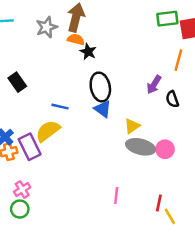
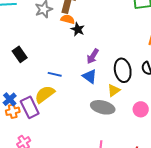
purple arrow: (154, 85) -> (93, 56), moved
black ellipse: (100, 87) -> (123, 70), moved
gray ellipse: (141, 147) -> (103, 107), moved

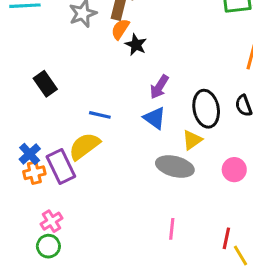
orange semicircle: (68, 19) -> (120, 29), turned -72

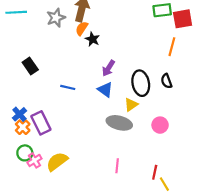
yellow semicircle: (84, 146) -> (57, 162), moved
orange cross: (34, 173) -> (23, 127), turned -32
green circle: (48, 246) -> (25, 153), moved

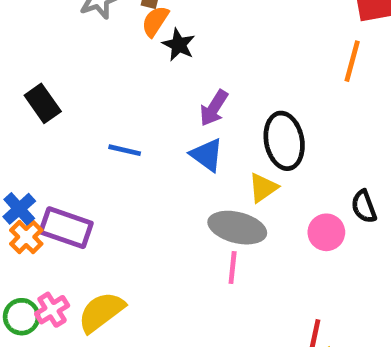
black semicircle: (166, 81) -> (364, 206), moved
purple rectangle: (41, 123) -> (66, 228), turned -45
green circle: (25, 153) -> (22, 317), moved
pink line: (117, 166) -> (233, 267), moved

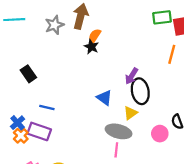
orange semicircle: (155, 21) -> (95, 36), moved
purple arrow: (214, 108) -> (132, 76), moved
blue line: (125, 150) -> (47, 108), moved

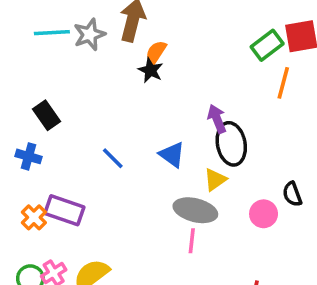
green rectangle: (162, 17) -> (267, 45), moved, turned -30
cyan line: (14, 20) -> (52, 33), moved
purple arrow: (132, 76) -> (217, 119), turned 126
blue line: (47, 108) -> (113, 158), moved, turned 32
blue cross: (18, 123) -> (29, 156), moved, turned -32

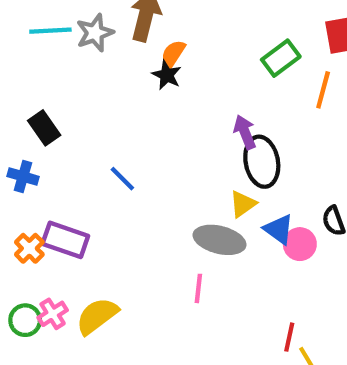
green rectangle: (267, 45) -> (281, 58), moved
blue triangle: (172, 155) -> (279, 229), moved
pink line: (192, 241) -> (198, 288), moved

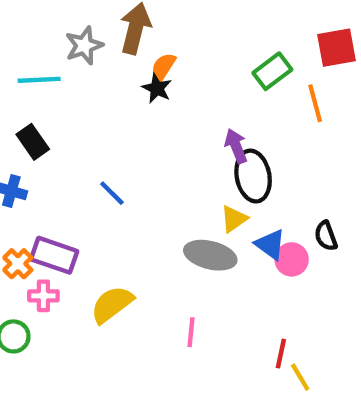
cyan line: (50, 31) -> (39, 80), moved
orange line: (323, 90) -> (315, 103), turned -30
pink line: (198, 288) -> (191, 332), moved
pink cross: (53, 314) -> (43, 296), moved, turned 32
yellow semicircle: (97, 316) -> (112, 304), moved

